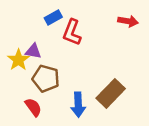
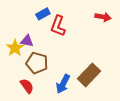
blue arrow: (78, 105) -> (63, 84), turned 30

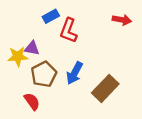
yellow star: (15, 48) -> (18, 56), turned 30
brown pentagon: (37, 63) -> (44, 74), turned 30
blue arrow: (63, 84) -> (75, 73), moved

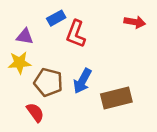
purple triangle: (32, 48) -> (25, 36), moved
brown pentagon: (44, 74) -> (48, 82), turned -30
brown rectangle: (105, 88) -> (116, 98), turned 32

